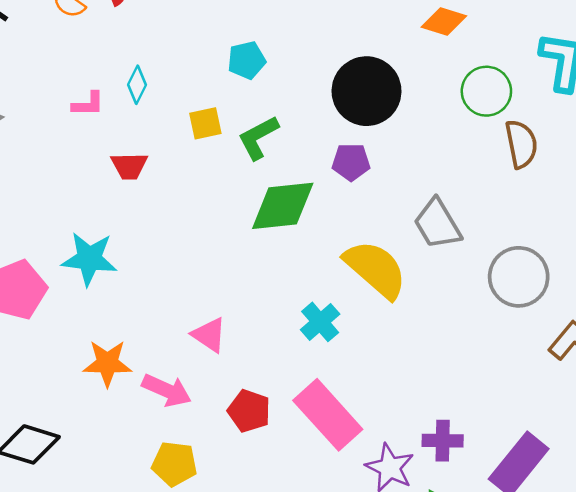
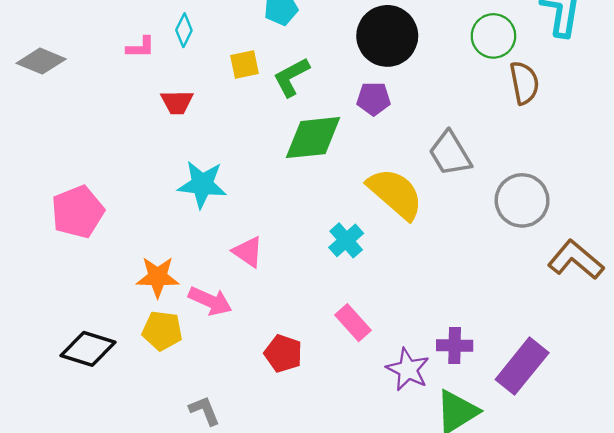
cyan star: (89, 259) -> (202, 184), moved
red pentagon: (249, 411) -> (283, 353), moved
pink rectangle: (328, 415) -> (353, 323), size x0.6
yellow pentagon: (174, 464) -> (162, 331), moved

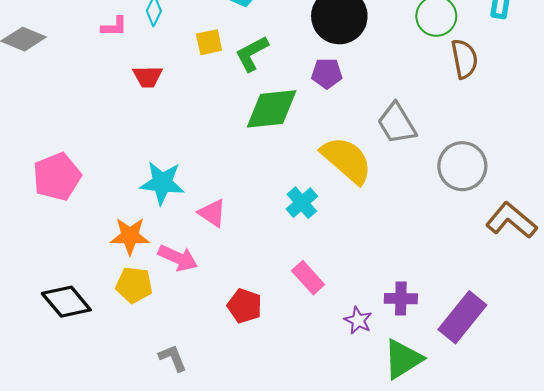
cyan star: (202, 184) -> (162, 183), moved
black diamond: (88, 349) -> (66, 302), turned 33
purple star: (408, 369) -> (358, 320), size x0.7

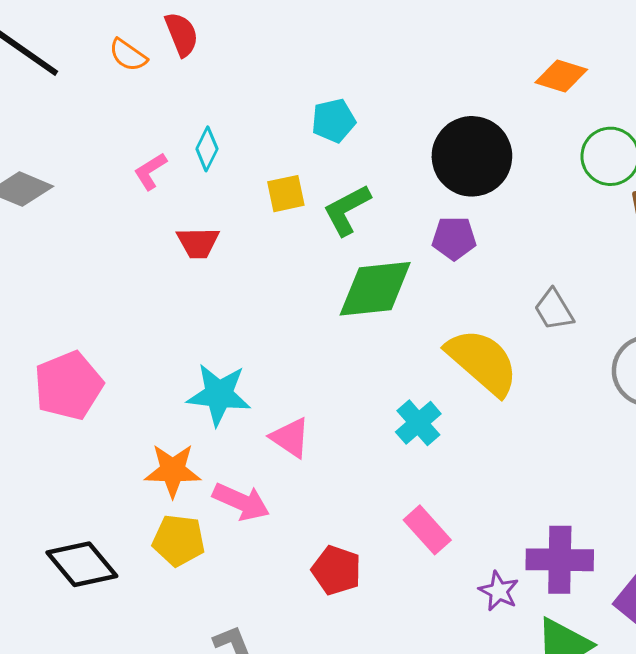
pink L-shape: (114, 27) -> (150, 171), turned 148
gray trapezoid: (397, 123) -> (554, 310), size x0.7
purple cross: (401, 299) -> (560, 560), size x1.4

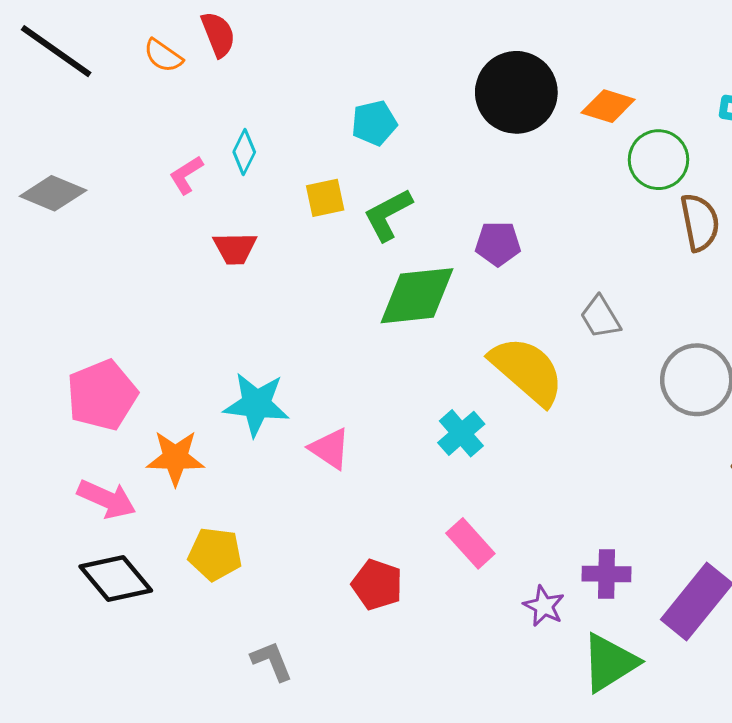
orange diamond: (561, 76) -> (608, 106), moved
black circle: (472, 156) -> (516, 92), moved
orange star: (173, 470) -> (175, 458), moved
pink arrow: (241, 502) -> (107, 499), moved
purple cross: (560, 560) -> (607, 574), size x0.7

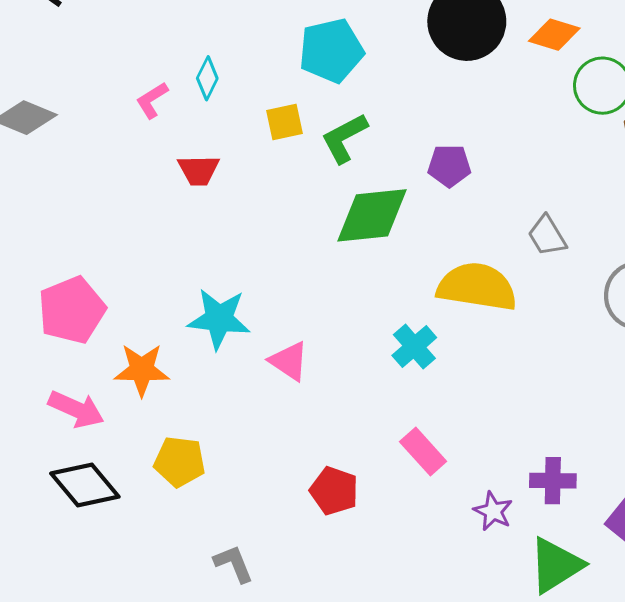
cyan pentagon: (374, 123) -> (331, 51), size x1.5
yellow semicircle: (527, 371) -> (477, 287), turned -32

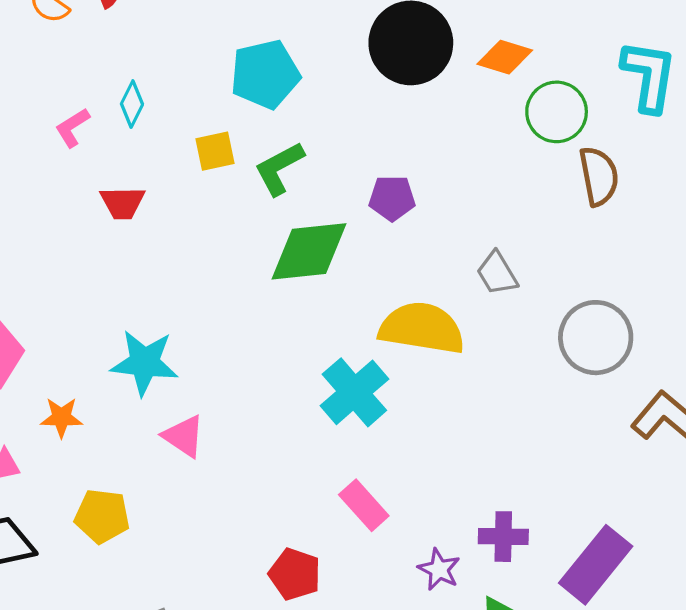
cyan cross: (414, 347) -> (354, 392), size x1.4
pink triangle: (289, 361) -> (184, 436), moved
orange star: (142, 370) -> (61, 417), size x0.7
red pentagon: (334, 491) -> (295, 574), moved

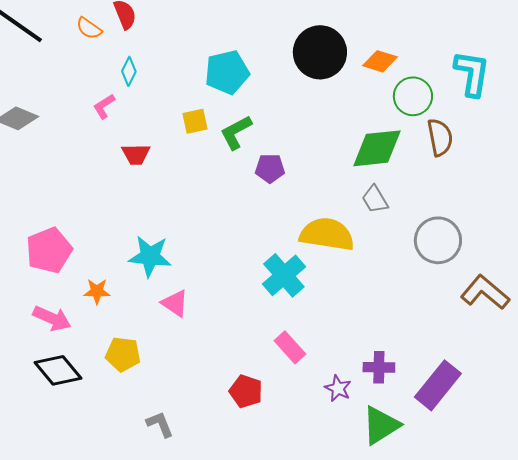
cyan diamond: (132, 104) -> (129, 71), moved
purple pentagon: (392, 198) -> (270, 168), moved
green diamond: (309, 251) -> (377, 148), moved

